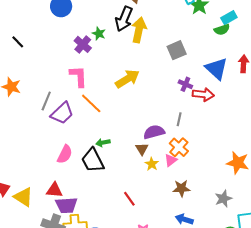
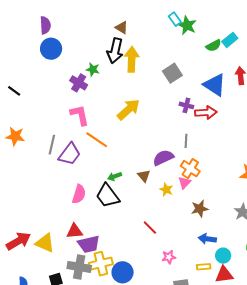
cyan rectangle: (229, 18) -> (230, 40), moved
brown triangle: (142, 149) -> (144, 176), moved

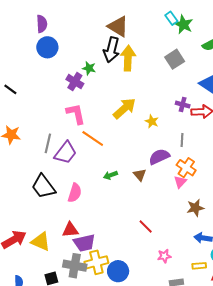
brown triangle: (122, 28) -> (118, 26), size x1.6
gray square: (172, 73) -> (175, 59), moved
yellow star: (166, 190) -> (152, 121), moved
black trapezoid: (107, 196) -> (43, 186), moved

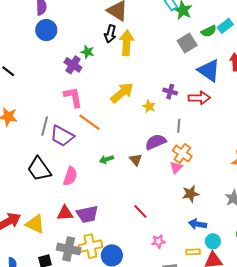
black arrow: (111, 50) -> (110, 34), size x0.7
gray square: (175, 59) -> (187, 43), moved
purple cross: (183, 104) -> (170, 92), moved
purple trapezoid: (66, 153) -> (62, 136), turned 80
purple trapezoid: (84, 243) -> (87, 214), moved

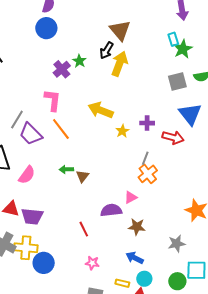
purple cross: (170, 92) -> (147, 123), turned -32
yellow arrow: (122, 93) -> (101, 110), turned -135
purple semicircle: (156, 142) -> (111, 210), moved
orange cross: (182, 154) -> (148, 174), moved
brown triangle: (136, 160) -> (82, 176), moved

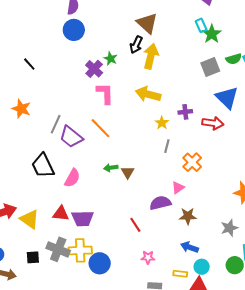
pink L-shape: (53, 100) -> (105, 93), moved
yellow arrow: (101, 110) -> (148, 94), moved
gray line: (145, 158) -> (167, 146), moved

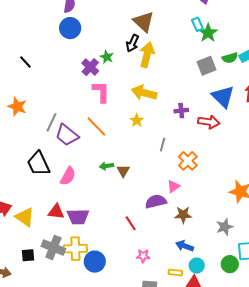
yellow star: (162, 123) -> (137, 120), moved

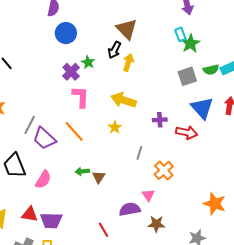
blue circle: (70, 28) -> (66, 33), moved
yellow arrow: (147, 55) -> (128, 62), size x0.7
pink triangle: (174, 186) -> (148, 195), turned -32

